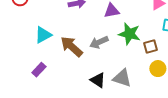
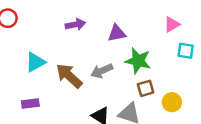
brown square: (151, 46) -> (146, 88), moved
purple rectangle: (39, 70) -> (30, 103), turned 40

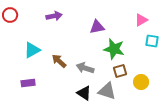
purple arrow: (75, 24) -> (54, 16), moved
gray arrow: (102, 71) -> (85, 68), moved, turned 42
brown arrow: (69, 76) -> (59, 61), size x0.7

